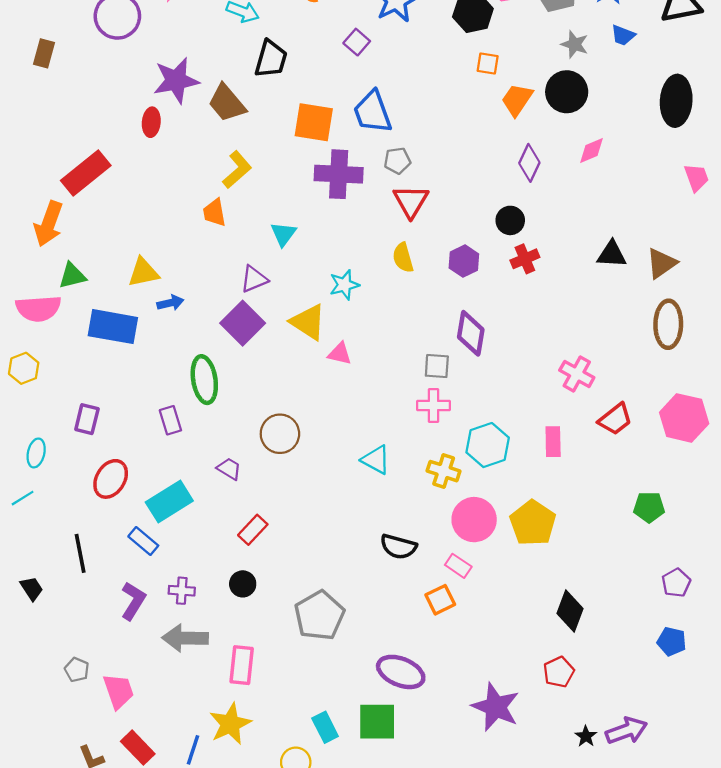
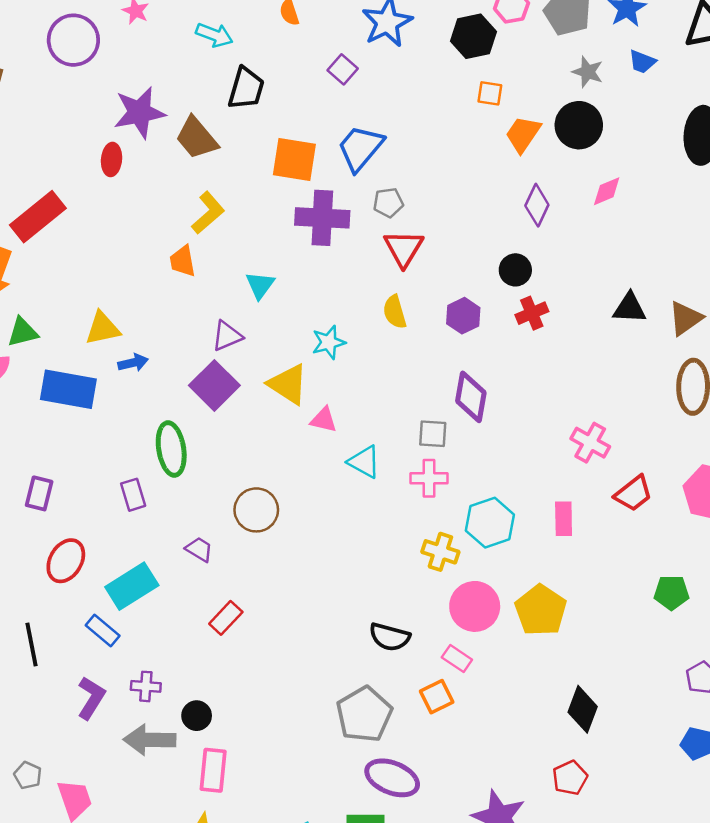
blue trapezoid: (372, 112) -> (360, 148), turned 60
cyan triangle: (376, 460) -> (364, 462), moved
black circle: (243, 584) -> (197, 716), moved
gray pentagon: (319, 616) -> (364, 714), moved

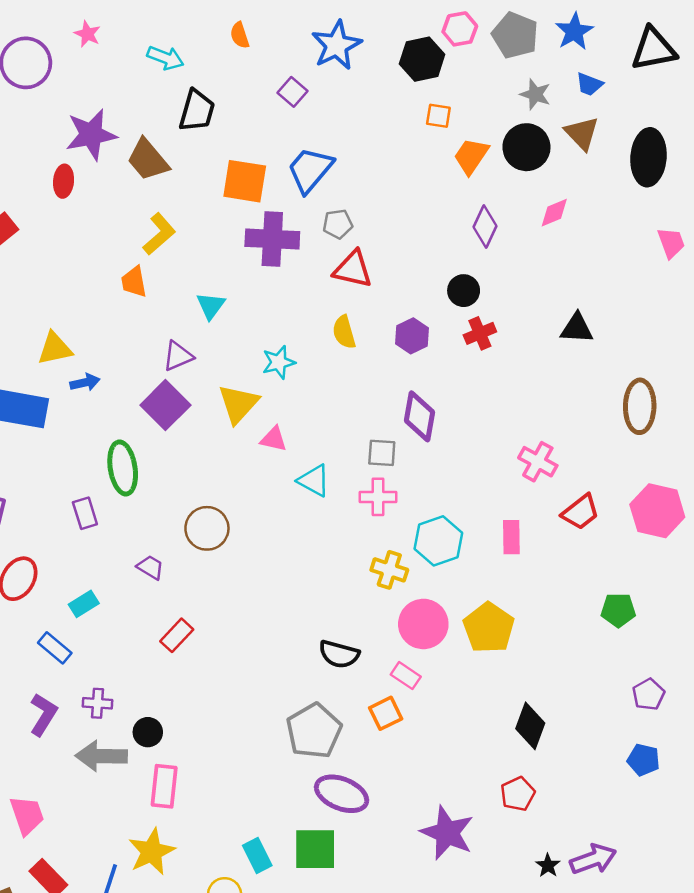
red triangle: (404, 248) -> (353, 269), turned -48
brown triangle: (685, 318) -> (582, 133), moved, turned -39
yellow triangle: (288, 384) -> (238, 404), turned 39
cyan rectangle: (132, 586) -> (84, 604), size x0.6

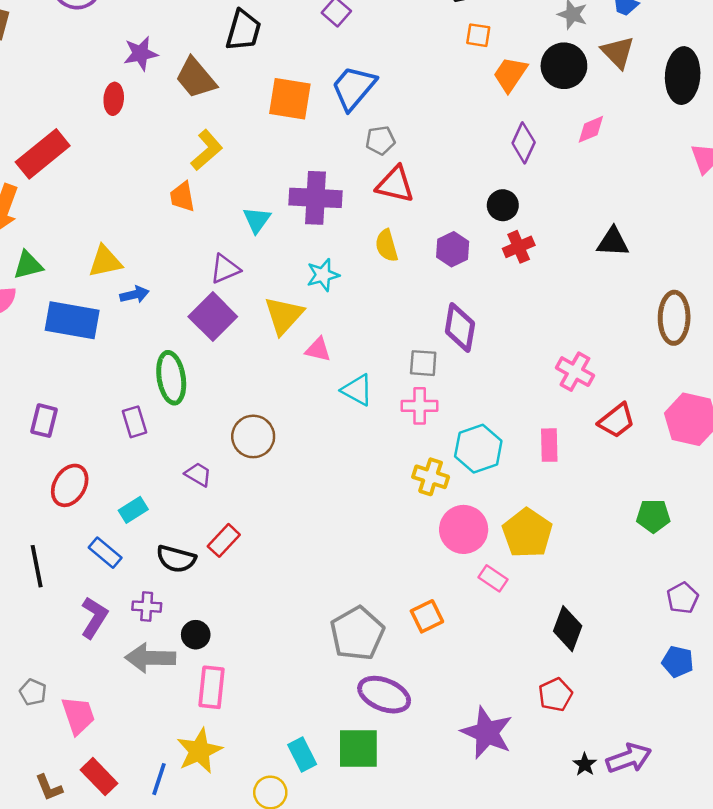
purple star: (91, 135) -> (141, 54), size x0.7
purple cross: (272, 239) -> (316, 198), moved
black semicircle: (339, 654) -> (176, 559), moved
pink rectangle: (406, 676) -> (493, 578), moved

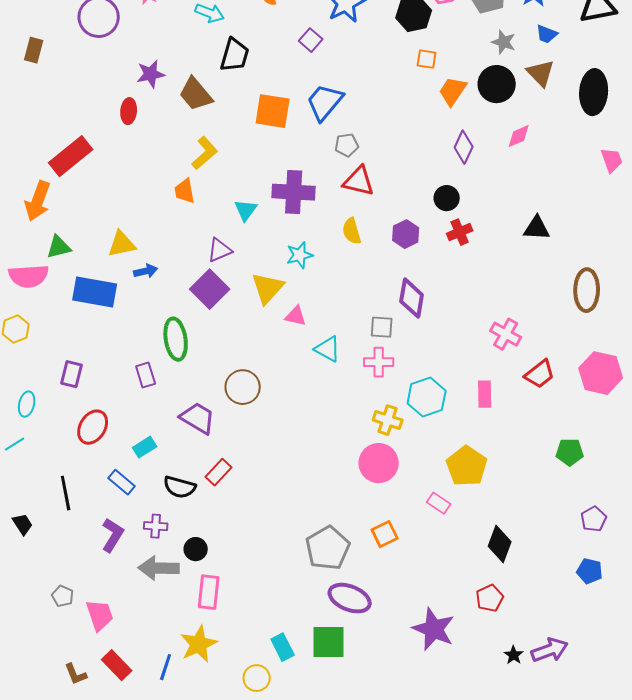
purple trapezoid: (198, 474) -> (198, 418), size x1.6
pink circle: (464, 529) -> (379, 463), moved

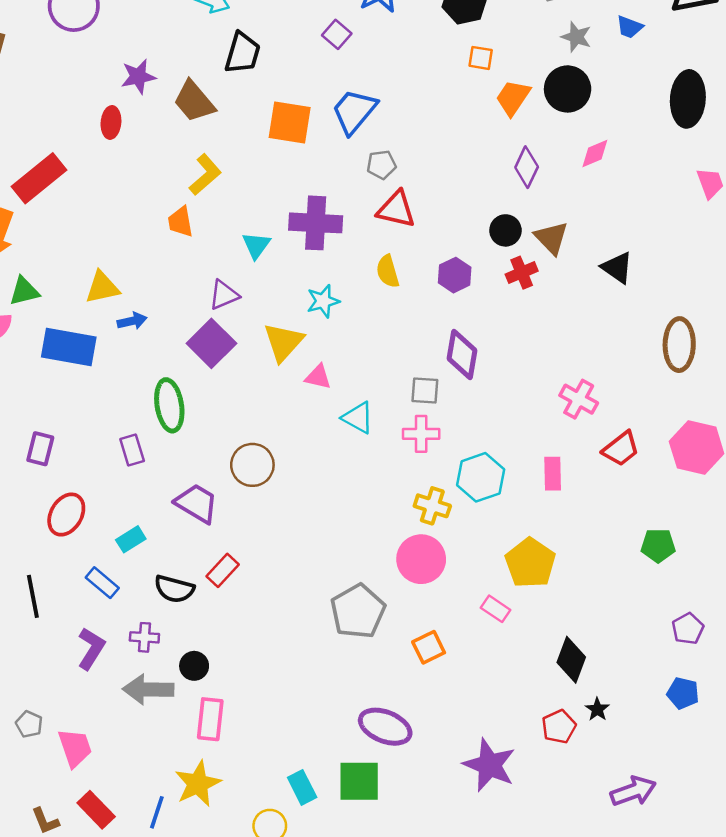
brown triangle: (541, 73) -> (551, 238), moved
black triangle: (537, 228) -> (617, 268), turned 32
gray pentagon: (328, 548) -> (358, 611), moved
black star: (514, 655) -> (597, 709), moved

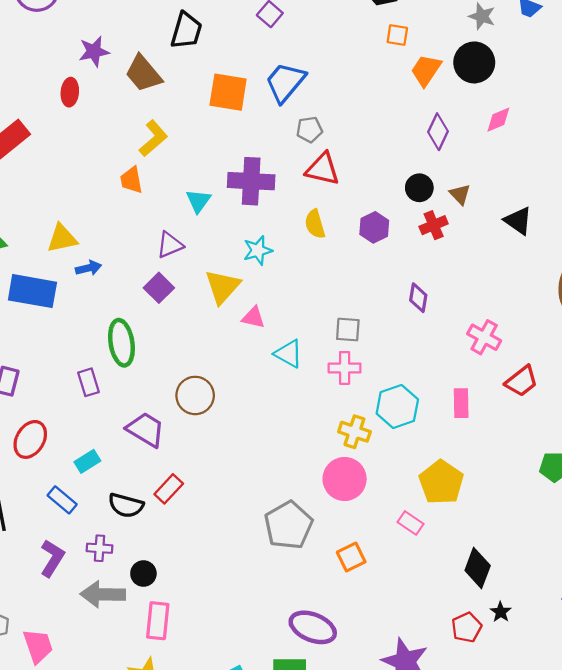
brown triangle: (551, 238) -> (460, 194), size x0.7
purple square: (211, 343) -> (159, 288), size x0.7
purple diamond: (462, 354) -> (418, 298), moved, size x0.7

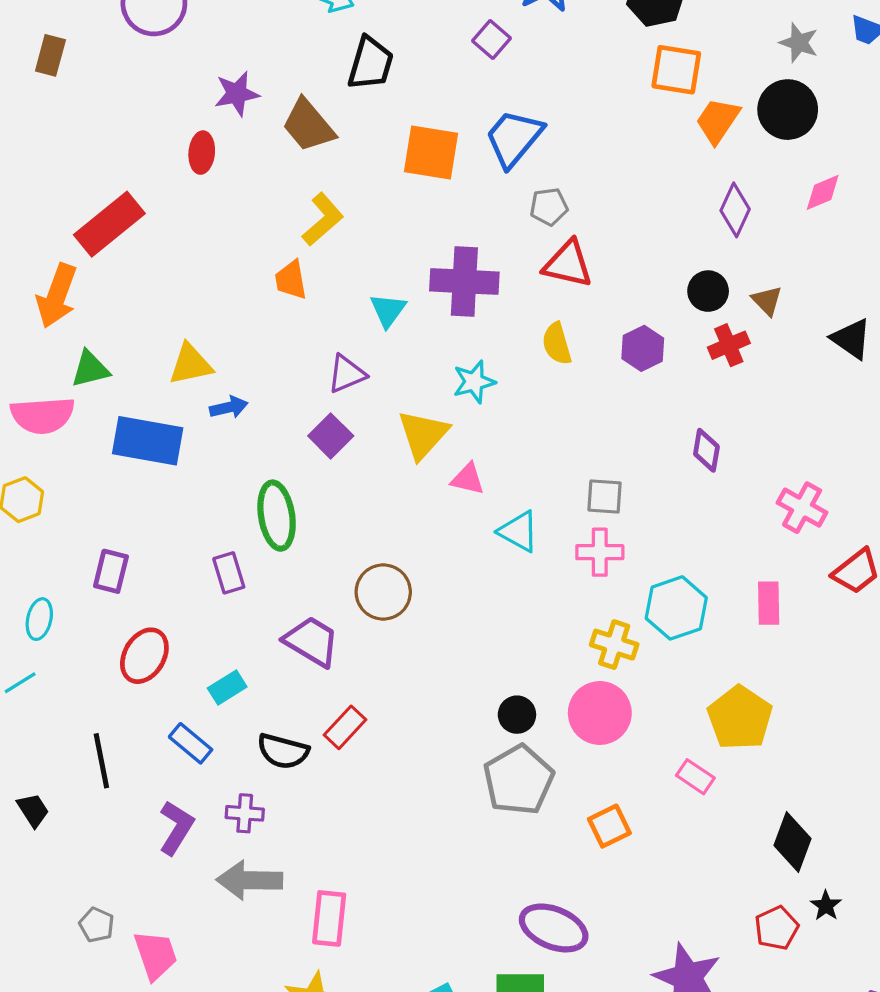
orange square: (397, 35) -> (676, 70), size x1.6
black circle: (143, 574) -> (517, 715), moved

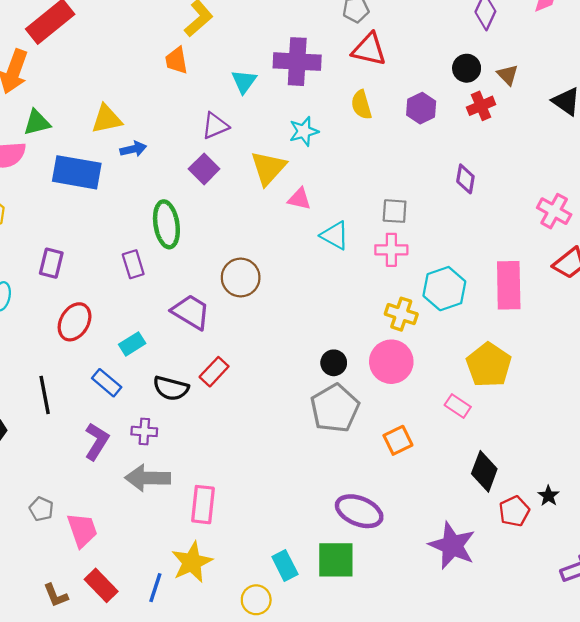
pink cross: (802, 508) -> (554, 211), moved
pink rectangle: (769, 603) -> (509, 285), size x1.6
black diamond: (792, 842) -> (484, 471), moved

